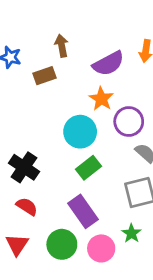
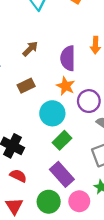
brown arrow: (62, 46) -> (30, 49), turned 63
purple semicircle: (108, 63) -> (68, 58), turned 125
brown rectangle: (44, 76) -> (26, 86), moved

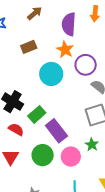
green rectangle: (62, 140) -> (37, 114), moved

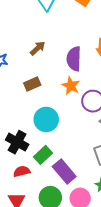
cyan circle: (51, 74) -> (46, 119), moved
red semicircle: (16, 129) -> (22, 171), turned -42

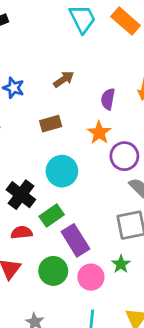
purple semicircle: (74, 59) -> (108, 99), size x0.7

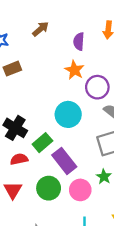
brown rectangle: (51, 124) -> (12, 69), moved
cyan circle: (62, 171) -> (68, 114), moved

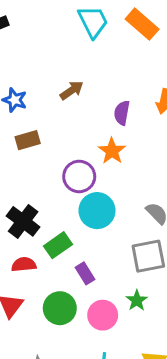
purple circle: (97, 87) -> (79, 176), moved
purple rectangle: (64, 161) -> (85, 273), size x0.6

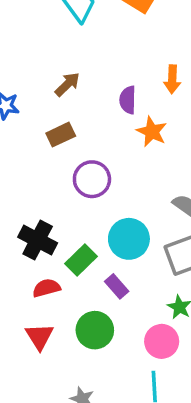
brown rectangle: (28, 140) -> (61, 135), moved
orange star: (112, 151) -> (152, 132), moved
cyan circle: (97, 211) -> (129, 239), moved
pink circle: (103, 315) -> (162, 341), moved

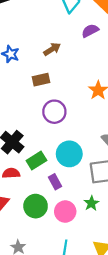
purple semicircle: (128, 100) -> (90, 31), moved, turned 49
pink circle: (162, 341) -> (65, 212), moved

